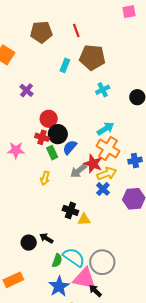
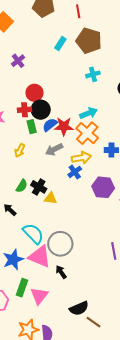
red cross: (42, 137) -> (24, 110), turned -32
red star: (93, 164) -> (64, 126), moved, turned -30
green semicircle: (57, 261) -> (22, 186), moved
black arrow: (95, 291) -> (61, 272), moved

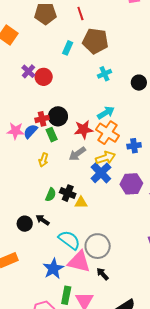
red circle: (34, 93) -> (44, 77), moved
blue semicircle: (50, 125) -> (30, 131), moved
blue cross: (75, 172) -> (101, 173), size x1.5

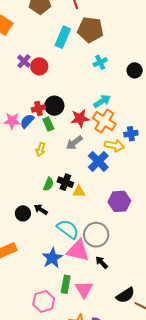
cyan rectangle: (68, 48) -> (63, 37), size x1.5
yellow arrow: (105, 158) -> (115, 146), moved, turned 30
purple hexagon: (131, 184) -> (119, 201), moved

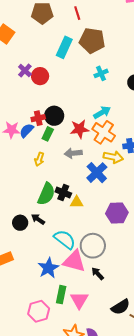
green rectangle: (48, 124) -> (48, 134), turned 48
gray arrow: (74, 143) -> (73, 153), turned 30
green semicircle: (48, 184) -> (46, 194), size x1.6

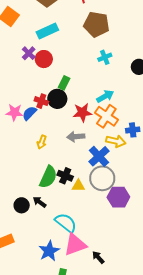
cyan rectangle: (64, 47) -> (47, 31), moved, turned 40
red cross: (38, 118) -> (41, 101), turned 32
green rectangle: (48, 134) -> (64, 83), moved
gray circle: (93, 246) -> (102, 178), moved
pink triangle: (74, 261) -> (75, 245), turned -35

